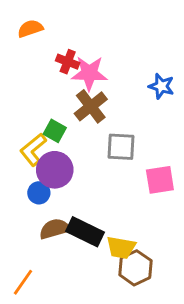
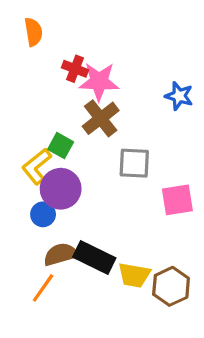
orange semicircle: (30, 29) -> (33, 32), turned 100
brown hexagon: (135, 268) -> (171, 286), moved
orange line: (23, 282) -> (43, 288), moved

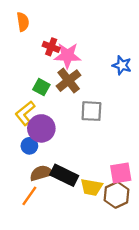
green square: (61, 146) -> (41, 87), moved
pink square: (177, 200) -> (121, 173), moved

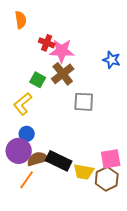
purple circle: (41, 128) -> (19, 151), moved

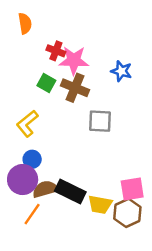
blue star: (112, 60) -> (121, 71), moved
brown cross: (63, 74) -> (75, 88), turned -30
green square: (38, 80) -> (46, 83), moved

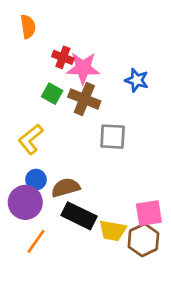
brown semicircle: (45, 189) -> (66, 188), moved

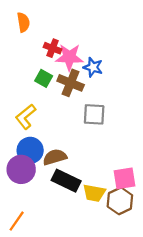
blue star: (137, 80) -> (93, 67), moved
blue circle: (36, 180) -> (30, 150), size x1.5
orange line: (36, 241) -> (17, 221), moved

